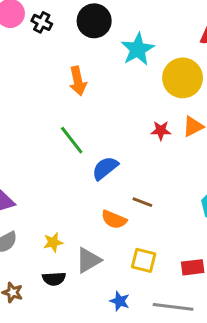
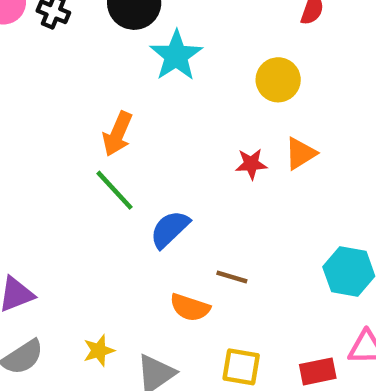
cyan star: (138, 49) -> (176, 56), moved
yellow circle: (183, 78) -> (278, 80), size x0.7
orange arrow: (78, 81) -> (118, 134), moved, turned 40

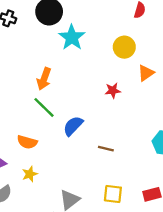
orange triangle: (300, 153) -> (146, 73), moved
orange semicircle: (190, 307) -> (27, 142), moved
yellow star: (99, 351) -> (30, 174), moved

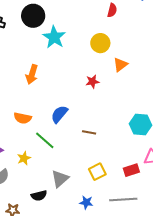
green line: (44, 107) -> (45, 140), moved
orange semicircle: (27, 142) -> (23, 118), moved
yellow square: (113, 194) -> (97, 172), turned -30

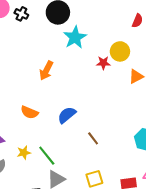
red star: (92, 81) -> (103, 63), moved
brown line: (89, 132) -> (93, 138), turned 32
green line: (45, 140) -> (47, 156), moved

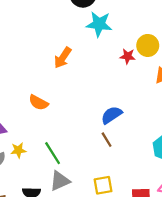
cyan star: (75, 37) -> (99, 24), turned 30
blue semicircle: (67, 115) -> (112, 115), moved
yellow star: (24, 153) -> (18, 150), moved

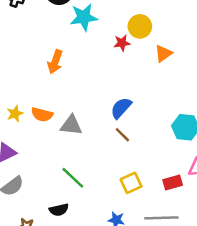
yellow star: (18, 150) -> (15, 114), moved
green line: (53, 153) -> (73, 178), moved
gray triangle: (60, 181) -> (71, 125), moved, turned 45

